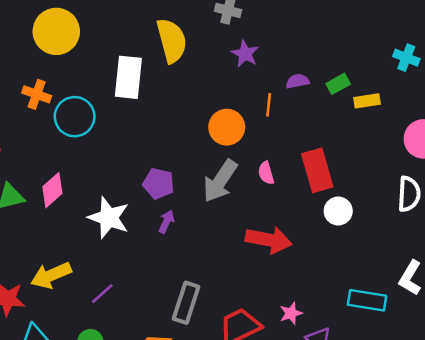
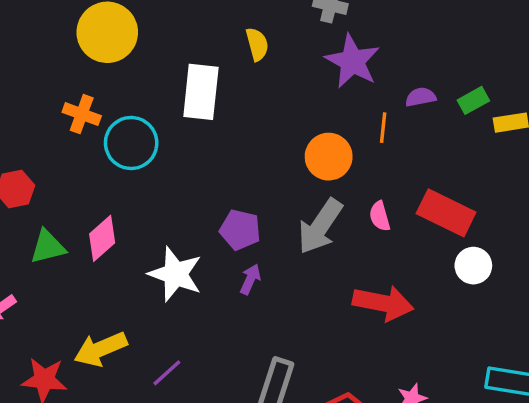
yellow semicircle: (172, 41) -> (257, 44), size x0.6
purple star: (245, 54) -> (352, 61), size x1.5
red rectangle: (317, 170) -> (446, 213), turned -48

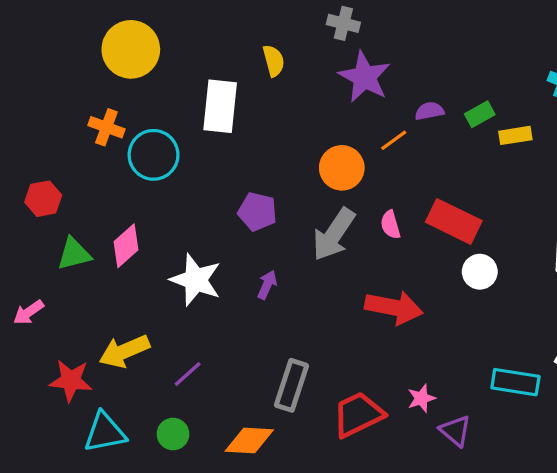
orange line: (383, 128) -> (394, 140), turned 48
purple pentagon: (240, 230) -> (257, 212), moved

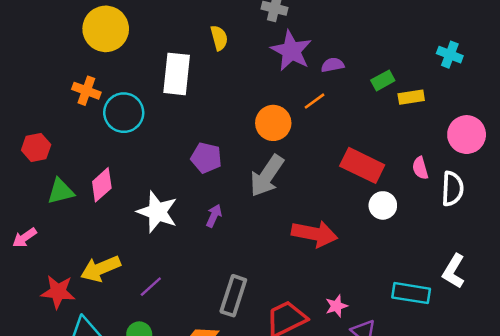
purple semicircle: (429, 111) -> (333, 65), moved
pink semicircle: (390, 225) -> (420, 168), moved

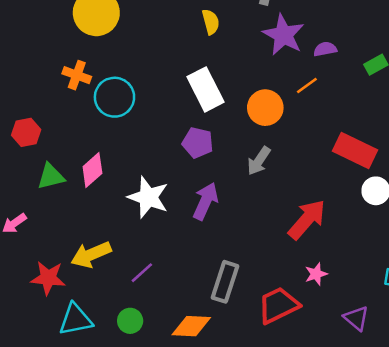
white rectangle: (177, 74) -> (205, 89), moved, turned -33
gray arrow: (267, 176) -> (259, 161), size x0.7
purple arrow: (214, 216) -> (205, 201), size x1.6
red arrow: (314, 234) -> (307, 219), turned -60
pink star: (336, 306) -> (316, 274), moved

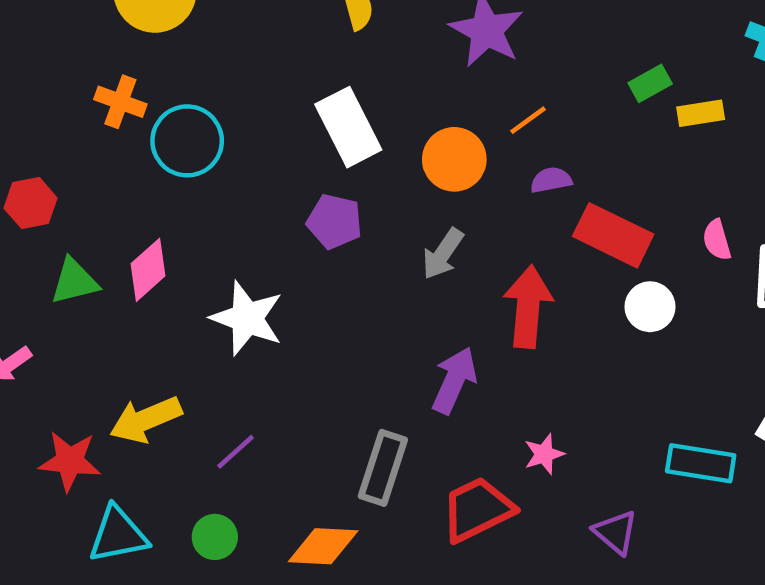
purple semicircle: (325, 49) -> (551, 180), moved
purple arrow: (205, 201) -> (454, 380), moved
red arrow: (307, 219) -> (528, 307), moved, turned -36

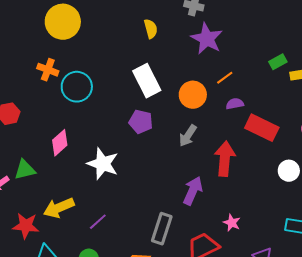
green triangle: (74, 281) -> (25, 170), moved
white circle: (650, 307) -> (289, 171), moved
pink star: (544, 454) -> (232, 223), turned -30

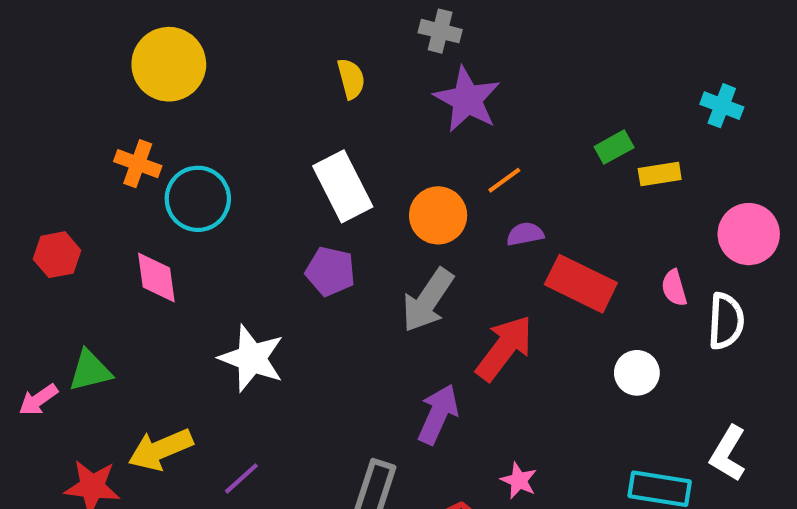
gray arrow: (188, 136) -> (428, 300), size x1.4
pink diamond: (60, 143) -> (156, 278), moved, turned -56
red arrow: (225, 159) -> (504, 348), turned 32

